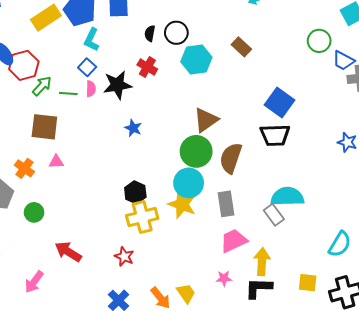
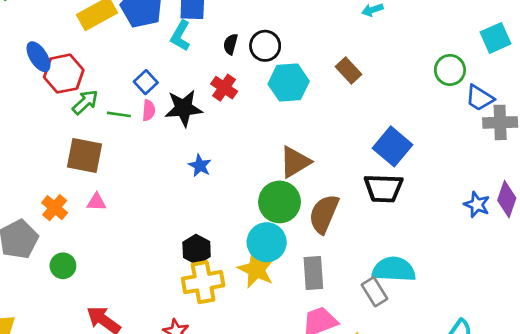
cyan L-shape: (92, 40) -> (181, 36), moved

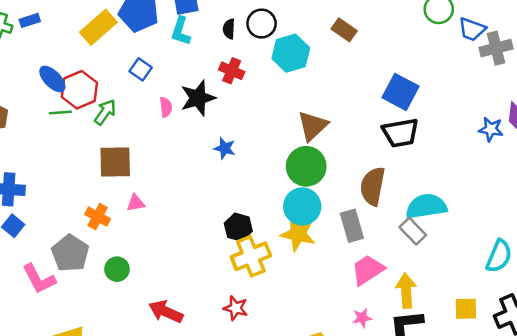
blue square: (146, 82) -> (141, 69), moved
green line: (119, 114) -> (60, 113), moved
brown semicircle: (324, 214) -> (373, 186), moved

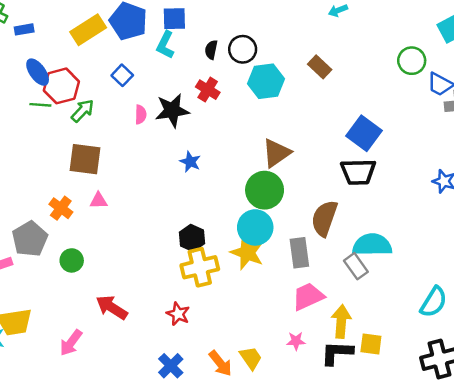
blue rectangle: (30, 20) -> (24, 29), moved
yellow square: (466, 309) -> (371, 344), moved

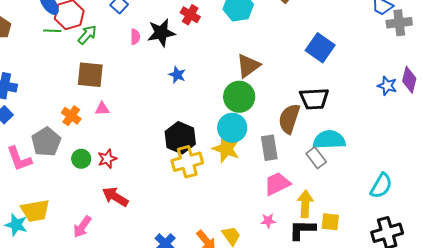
black trapezoid: (358, 172) -> (314, 99), moved
black hexagon: (192, 238) -> (180, 138), size x1.4
red star: (178, 314) -> (107, 159), moved, turned 30

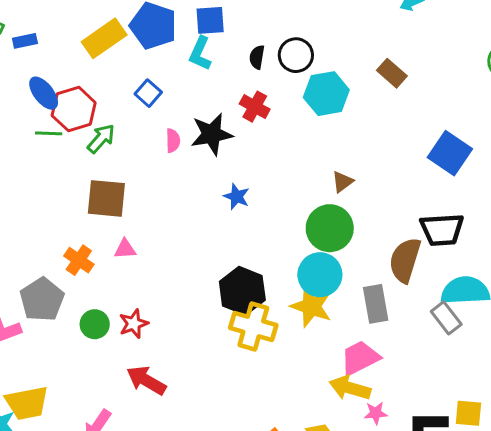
brown triangle: (248, 66) -> (343, 182), size x0.6
yellow cross: (187, 162) -> (253, 327), turned 32
pink trapezoid: (277, 184) -> (360, 358), moved
yellow arrow: (305, 204) -> (350, 388), moved, turned -76

